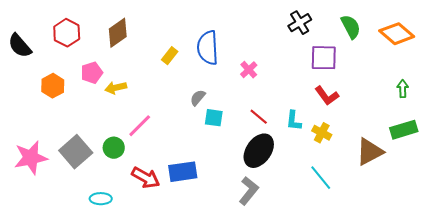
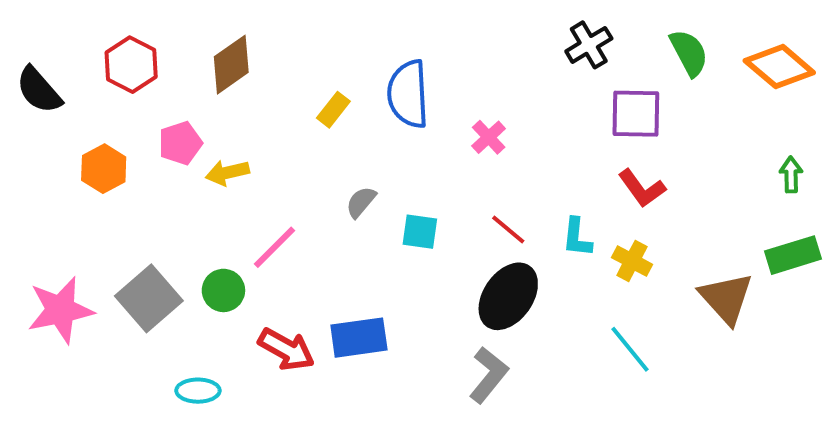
gray semicircle: (198, 98) -> (361, 202), moved
brown triangle: (370, 152) -> (726, 298), turned -44

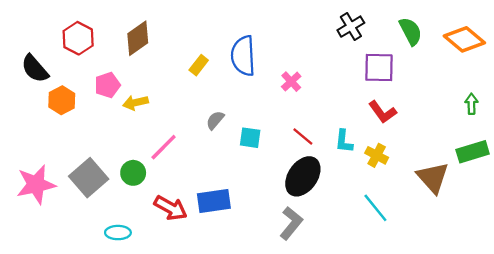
black semicircle: (39, 90) -> (35, 69), moved

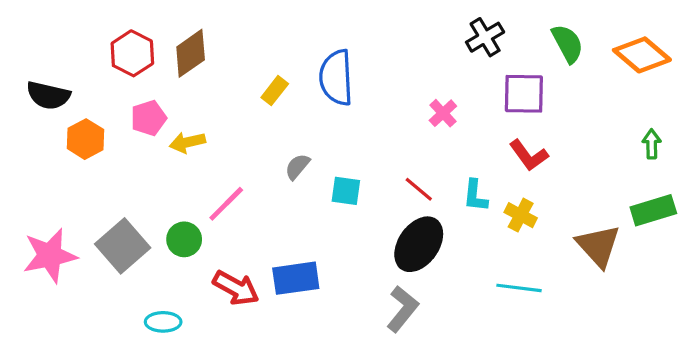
red hexagon: (78, 38) -> (132, 53), moved
black semicircle: (35, 69) -> (48, 95), turned -36
pink cross: (291, 82) -> (443, 113), moved
cyan line: (375, 208) -> (519, 288), turned -44

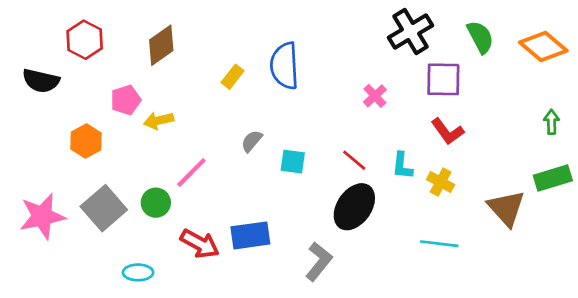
black cross: (485, 37) -> (410, 31), size x1.4
red hexagon: (132, 53) -> (85, 40), moved
orange hexagon: (85, 139) -> (86, 141), moved
gray L-shape: (403, 309) -> (319, 261), moved

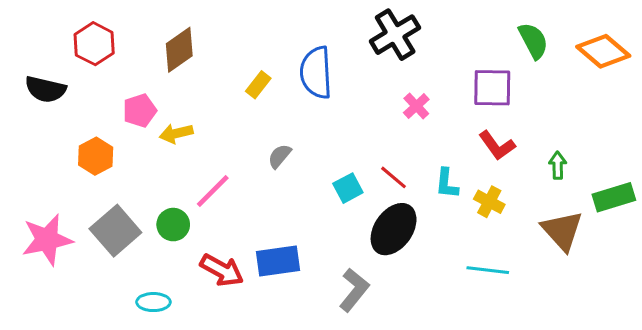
black cross: (410, 31) -> (395, 35), moved
green arrow: (551, 122) -> (558, 165), moved
cyan square: (293, 162) -> (348, 188), moved, turned -36

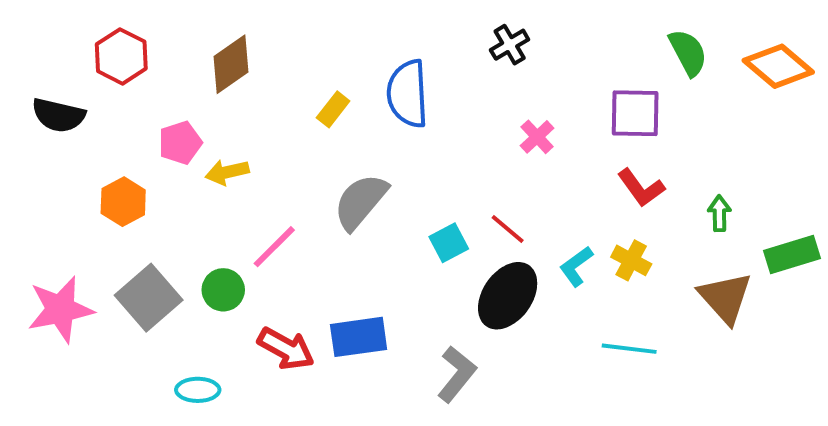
black cross: (395, 35) -> (510, 45), size x0.6
gray semicircle: (280, 156) -> (361, 202), size x1.8
cyan L-shape: (447, 183) -> (576, 266), moved, turned 48

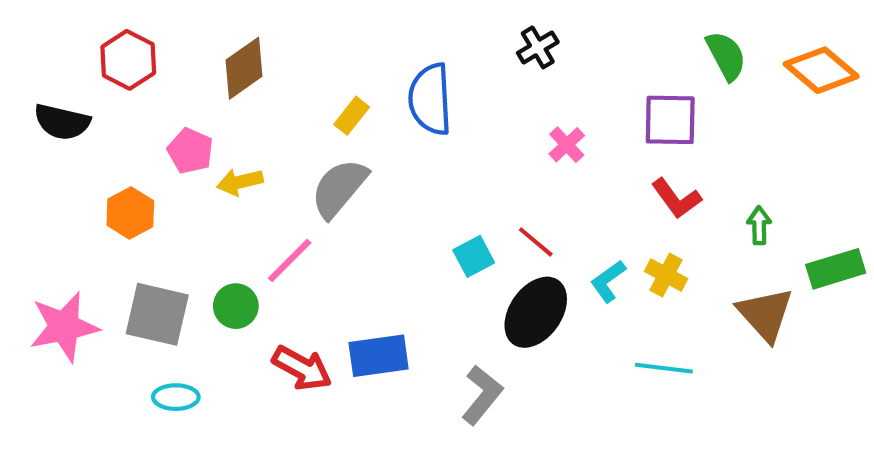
pink pentagon: (180, 143) -> (190, 151), turned -30
gray semicircle: (361, 202) -> (339, 188), moved
gray square: (149, 298) -> (157, 314), turned -36
cyan ellipse: (198, 390) -> (176, 397), moved

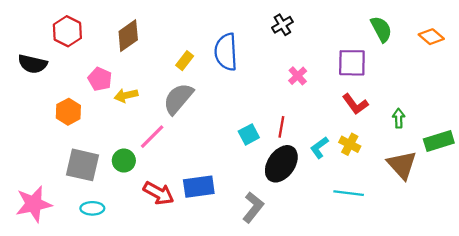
orange diamond: (821, 70) -> (431, 37), size x0.7
red line: (536, 242) -> (281, 127), turned 60
pink star: (64, 327) -> (34, 204), moved

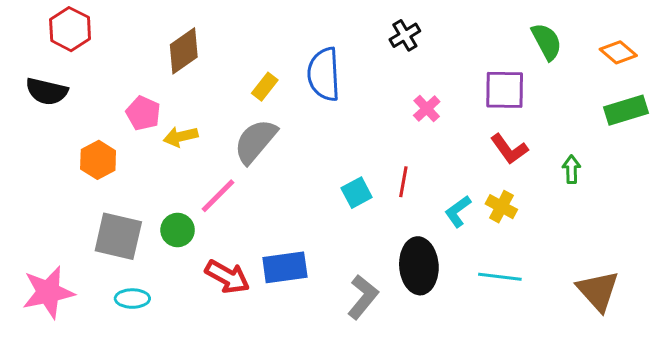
red hexagon: (67, 31) -> (70, 29), moved
green rectangle: (439, 141) -> (626, 110), moved
black ellipse: (281, 164) -> (419, 266), moved, turned -39
brown triangle: (402, 165) -> (598, 291), moved

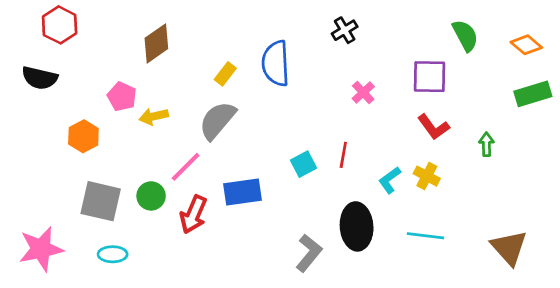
blue rectangle: (285, 267) -> (243, 192), moved
red arrow: (227, 277) -> (193, 214), moved, turned 84

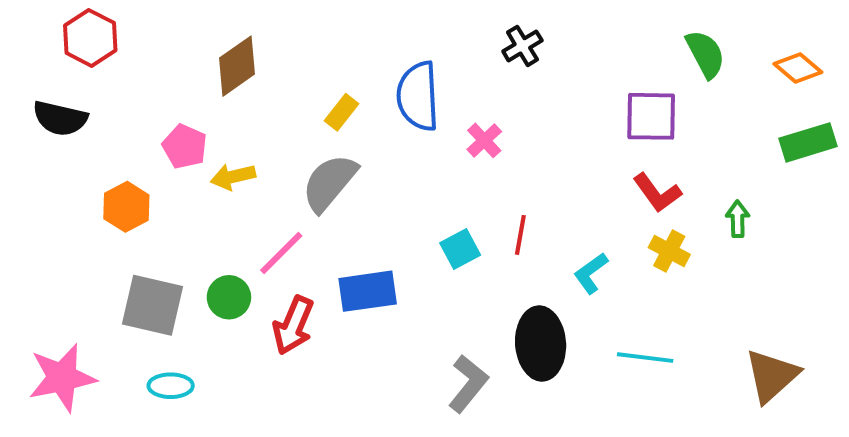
pink cross: (363, 93) -> (484, 140), moved
yellow cross: (427, 176) -> (669, 251), moved
brown triangle: (509, 248) -> (772, 376), turned 30

